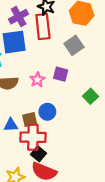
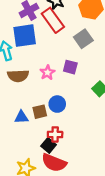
red rectangle: (43, 27) -> (53, 20), turned -30
red cross: (33, 137) -> (55, 134), moved, size x0.6

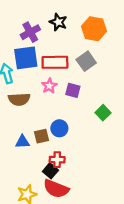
red rectangle: (53, 20) -> (55, 62), moved, turned -55
pink star: (47, 72) -> (49, 86), moved

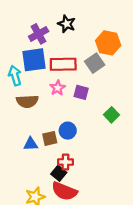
orange hexagon: (94, 29) -> (108, 43), moved

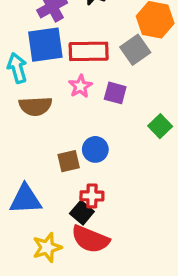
blue triangle: (31, 144) -> (25, 199), moved, size x1.5

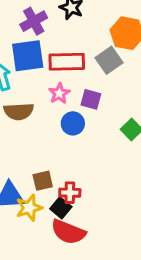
blue circle: (95, 149) -> (73, 123), moved
brown square: (69, 161) -> (43, 181), moved
yellow star: (47, 247) -> (29, 208), moved

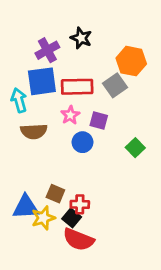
brown square: (43, 181) -> (55, 194), turned 36

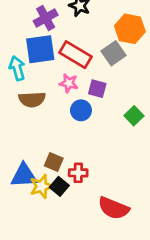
red rectangle: (77, 87) -> (76, 55), turned 32
pink star: (70, 115) -> (69, 83), turned -30
black square: (72, 218) -> (59, 186), moved
red semicircle: (78, 240) -> (114, 208), moved

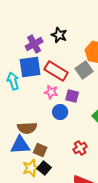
brown semicircle: (32, 99) -> (27, 128), moved
red cross: (78, 173) -> (80, 148), moved, turned -32
blue triangle: (24, 176) -> (20, 145), moved

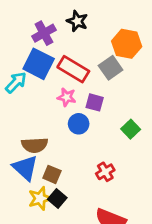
blue square: (30, 67) -> (39, 64), turned 35
cyan arrow: (13, 81) -> (16, 82), turned 60
blue triangle: (20, 145) -> (25, 168), turned 45

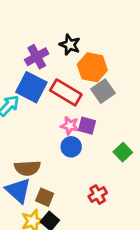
orange hexagon: (127, 44) -> (92, 67), moved
pink star: (67, 97) -> (70, 126), moved

